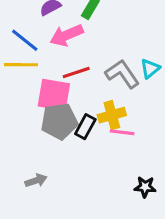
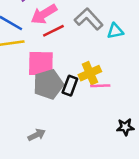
cyan triangle: (150, 69) -> (115, 31), turned 36
red line: (76, 72) -> (53, 31), moved
gray L-shape: (122, 74) -> (89, 19), moved

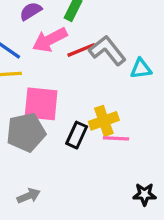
red line: (53, 31) -> (81, 50), moved
gray pentagon: (48, 84) -> (26, 132), moved

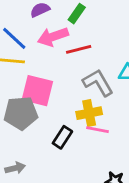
gray L-shape: (107, 50) -> (98, 83), moved
black rectangle: (77, 135) -> (62, 137), moved

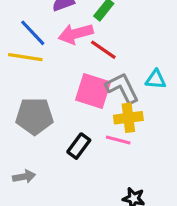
red line: (79, 49) -> (103, 50), turned 45
pink square: (37, 91) -> (93, 91), moved
yellow cross: (89, 113) -> (128, 118), moved

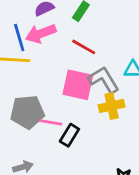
blue line: (33, 33) -> (19, 38), turned 32
pink arrow: (76, 34) -> (41, 34), moved
pink line: (118, 140) -> (51, 122), moved

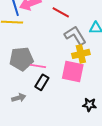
pink square: (78, 85) -> (73, 71), moved
black rectangle: (69, 135) -> (42, 82), moved

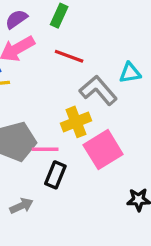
yellow cross: (81, 54) -> (76, 122), moved
pink square: (73, 71) -> (103, 150), turned -35

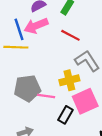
black rectangle: (55, 175) -> (65, 115), moved

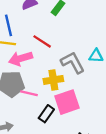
pink arrow: (36, 26) -> (21, 58), moved
red line: (70, 35) -> (42, 41), moved

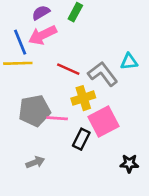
red line: (42, 41) -> (68, 69), moved
pink arrow: (21, 58) -> (43, 35), moved

